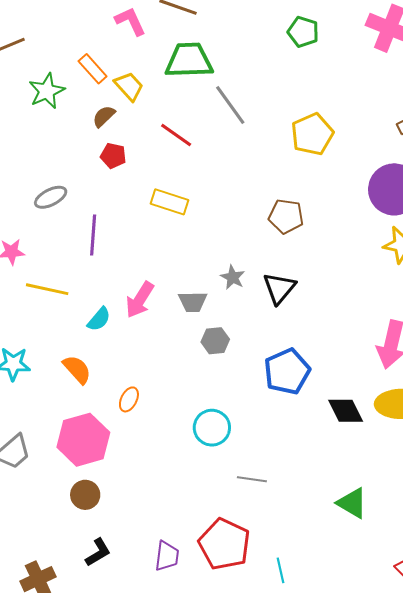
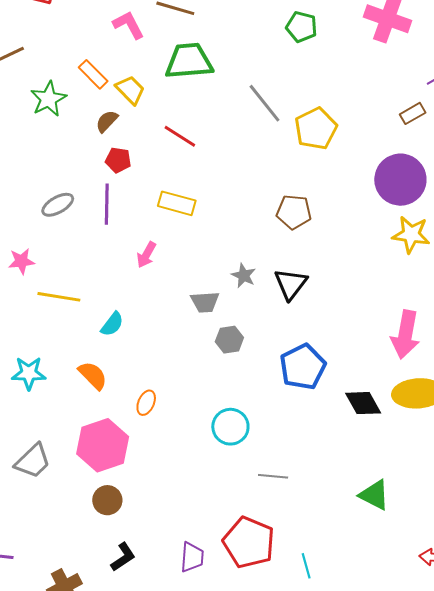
gray line: (230, 105) -> (265, 103), moved
purple line: (93, 235) -> (107, 204), moved
pink arrow: (140, 300) -> (146, 255), moved, size x0.7

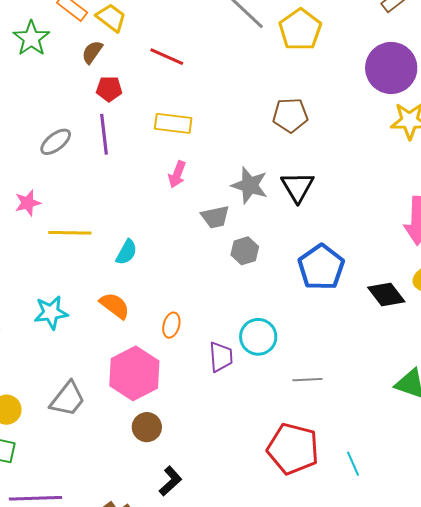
pink arrow: (146, 255) -> (177, 174), moved
gray star: (244, 276) -> (250, 185), size x1.5
purple trapezoid: (192, 557) -> (221, 357), moved

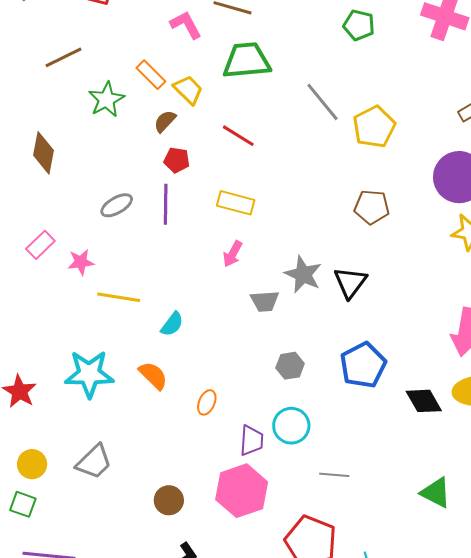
brown pentagon: (290, 115) -> (372, 207), moved
gray hexagon: (245, 251) -> (290, 366), moved
cyan star: (51, 313) -> (89, 374), size x1.4
pink hexagon: (134, 373) -> (242, 491), moved

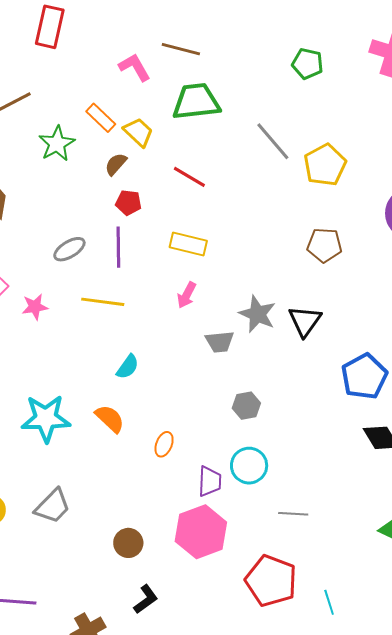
yellow line: (119, 297) -> (103, 302), moved
blue pentagon: (363, 365) -> (364, 376), moved

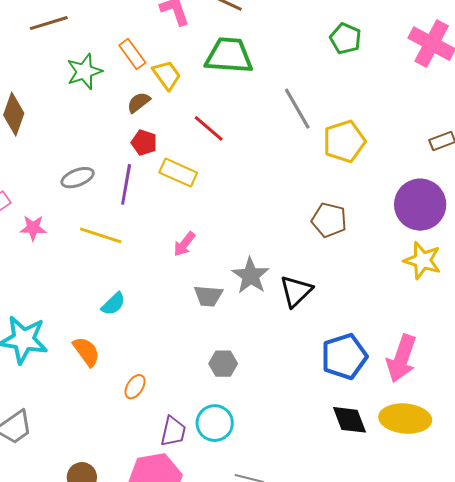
yellow rectangle: (188, 244) -> (178, 173), moved

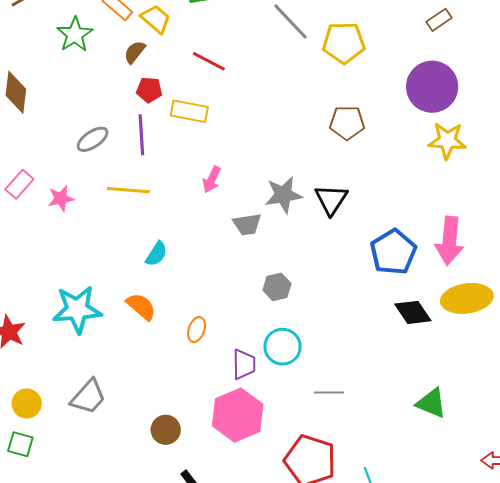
yellow pentagon: (344, 141) -> (344, 43), turned 30
gray star: (251, 276) -> (283, 195), turned -30

